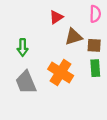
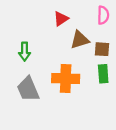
orange cross: (61, 72) -> (66, 78), turned -30

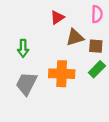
green rectangle: (103, 74) -> (97, 69), turned 49
gray trapezoid: (28, 89) -> (26, 84), turned 50

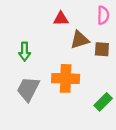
red triangle: (57, 17) -> (61, 19), turned 32
green rectangle: (97, 69) -> (103, 102), moved

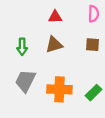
brown triangle: (80, 40) -> (54, 45), moved
orange cross: (66, 78) -> (59, 89), moved

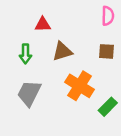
red triangle: (55, 17) -> (43, 24), moved
orange cross: (59, 89) -> (80, 86), moved, turned 30

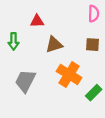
green arrow: (25, 54) -> (14, 41), moved

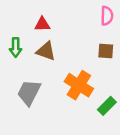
brown triangle: (54, 45) -> (46, 51), moved, turned 36

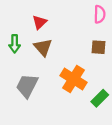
red triangle: (42, 24) -> (40, 22), turned -42
brown triangle: (46, 51) -> (43, 47), turned 30

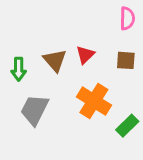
red triangle: (40, 22) -> (85, 55), moved
green arrow: (15, 44) -> (19, 69), moved

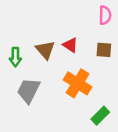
red triangle: (85, 55) -> (70, 45), turned -42
green rectangle: (127, 126) -> (100, 116), moved

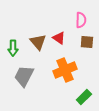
pink semicircle: (105, 15) -> (81, 20), moved
orange cross: (78, 83) -> (65, 70), turned 35

